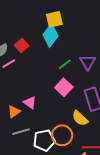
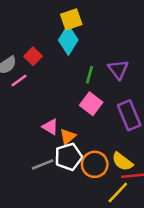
green line: (65, 64) -> (90, 75), turned -32
orange triangle: (14, 112) -> (68, 137), moved
yellow semicircle: (80, 118) -> (122, 162), moved
white pentagon: (44, 140) -> (69, 157), moved

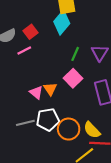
pink line: (19, 80) -> (24, 51), moved
orange triangle: (68, 137) -> (50, 89), moved, turned -32

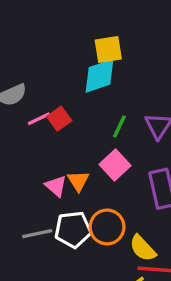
cyan diamond: (62, 22) -> (100, 76), turned 30
red square: (31, 32) -> (59, 119), moved
orange circle: (69, 129) -> (107, 227), moved

